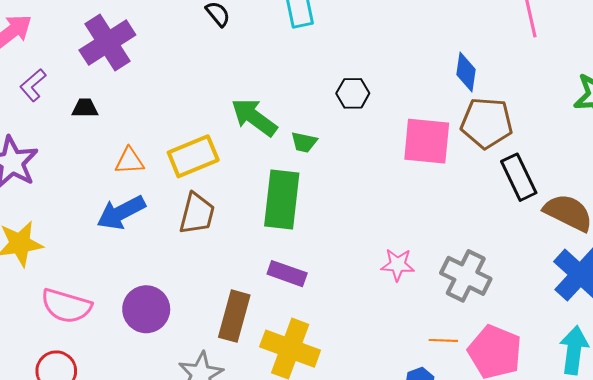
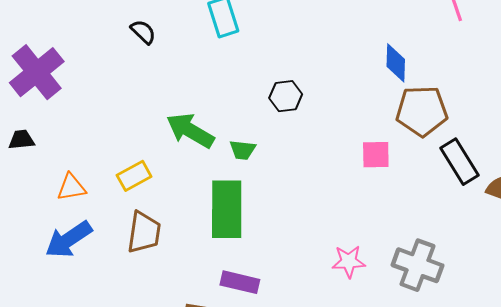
pink square: (427, 141) -> (376, 155), moved, size x0.6
yellow rectangle: (193, 156) -> (134, 176), size x0.7

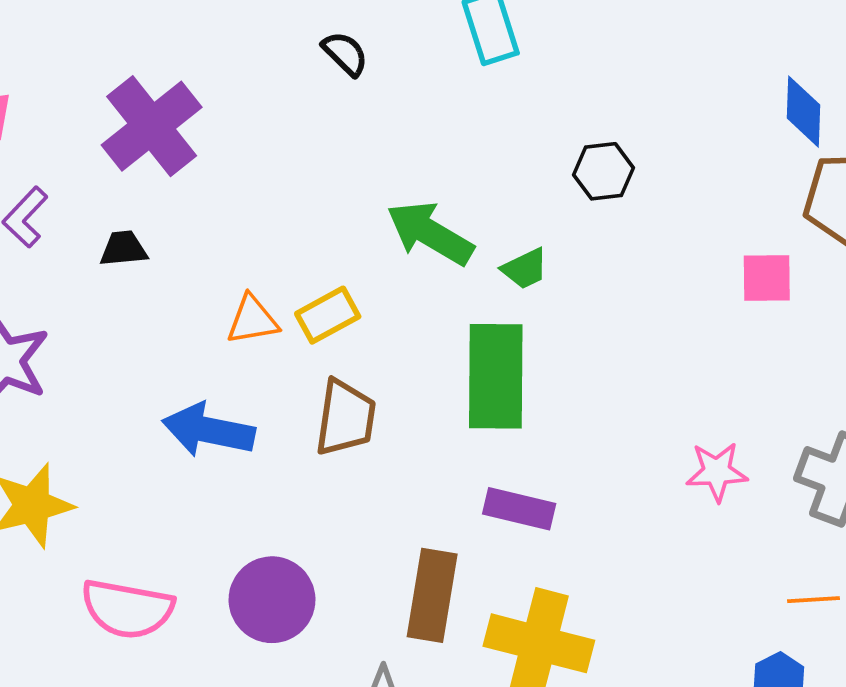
green trapezoid: (242, 150) -> (525, 269), turned -32
orange triangle: (71, 187) -> (252, 320), moved
blue arrow: (69, 239) -> (208, 430), turned 45

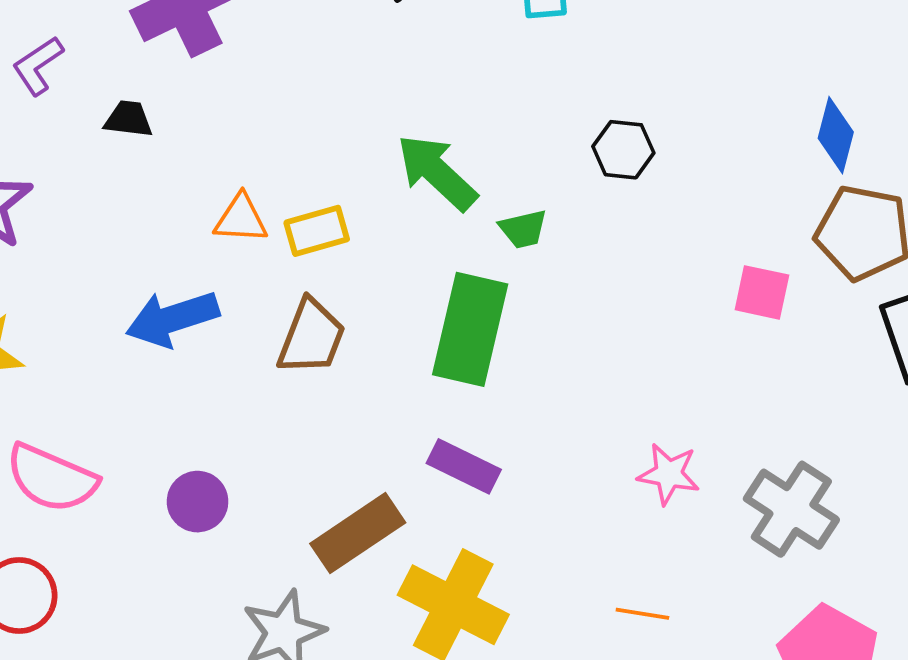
blue arrow: (208, 430) -> (172, 319), turned -42
brown rectangle: (432, 595) -> (358, 533), turned 34
purple circle: (272, 600) -> (198, 502), size x0.7
orange line: (813, 600) -> (642, 614), moved

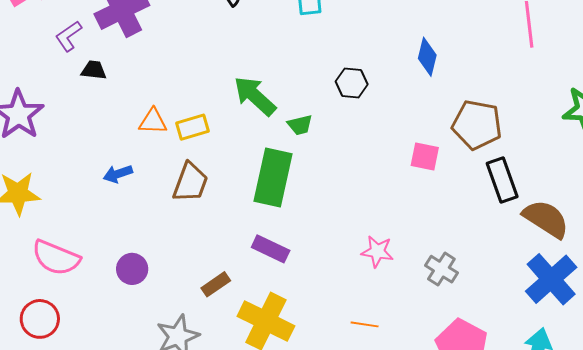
purple L-shape: (38, 66) -> (68, 36), moved
blue diamond: (836, 135) -> (427, 57), moved
blue arrow: (172, 319) -> (118, 174), size x0.6
gray cross: (791, 509) -> (441, 269), size x0.7
brown rectangle: (358, 533) -> (216, 284), size x0.6

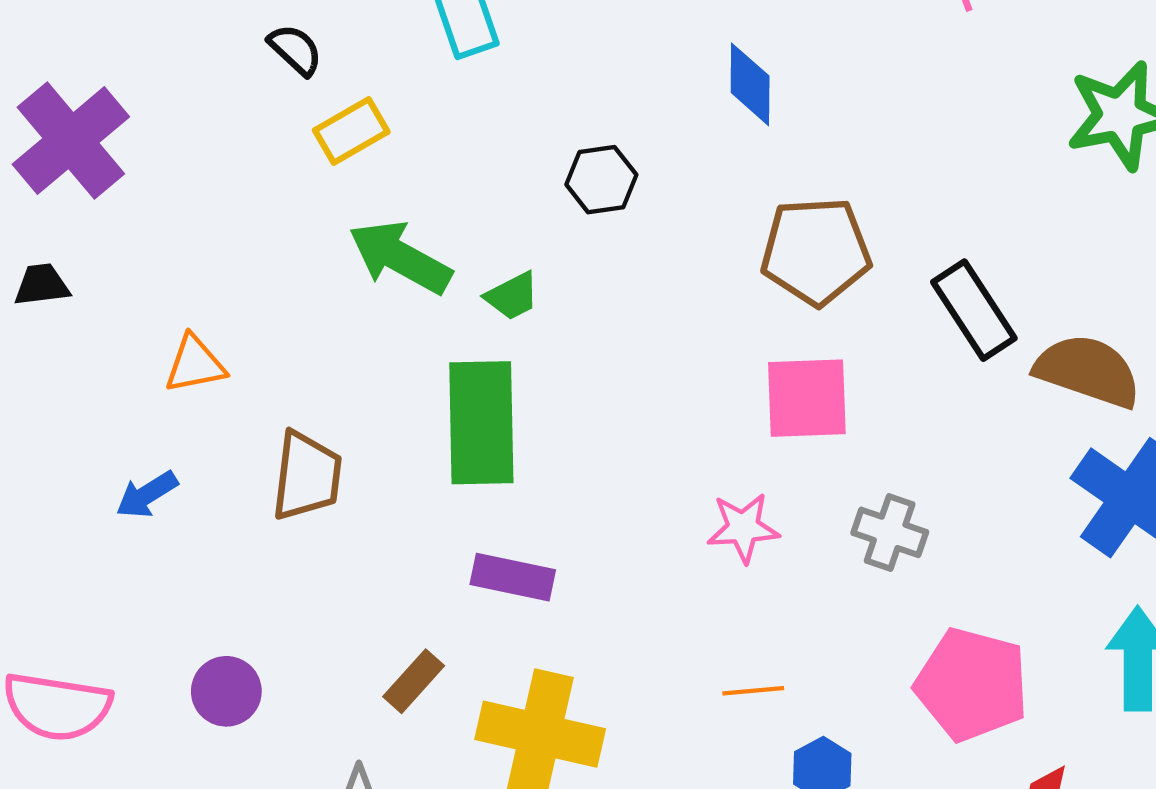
brown pentagon: (477, 125) -> (816, 251), moved
yellow rectangle: (192, 127) -> (351, 131), moved
pink square: (425, 156) -> (807, 398), moved, size x1.4

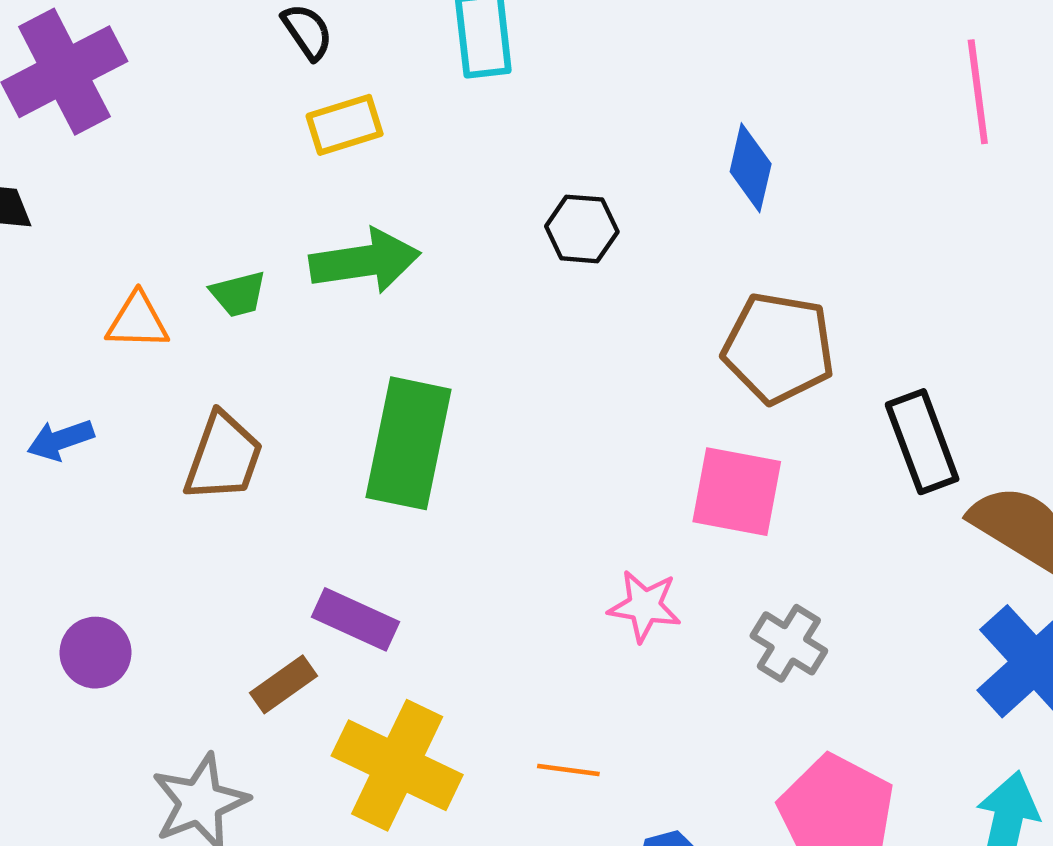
green arrow: (400, 257) -> (365, 261), turned 130
green trapezoid: (512, 296) -> (238, 294), moved
purple rectangle: (513, 577) -> (356, 619), moved
orange line: (753, 691) -> (568, 770), moved

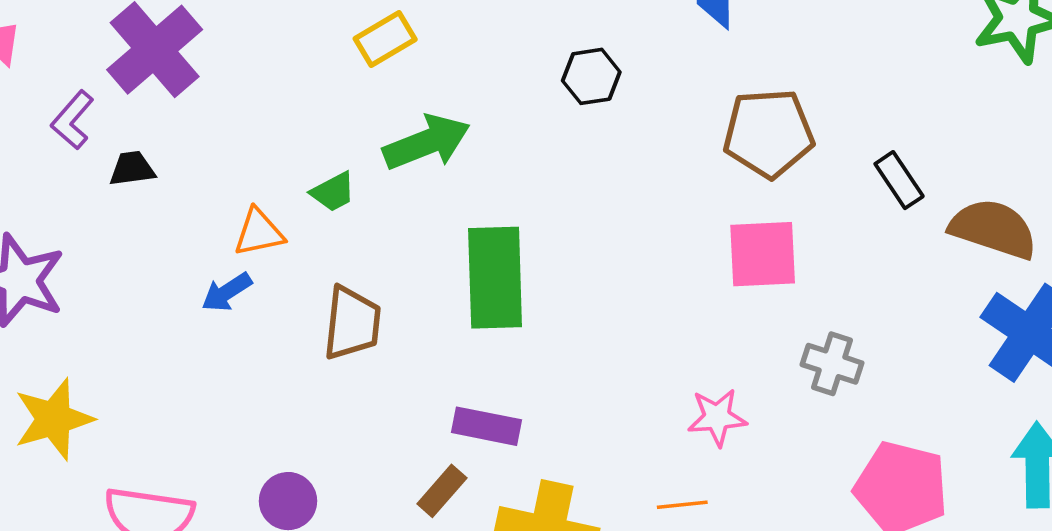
blue arrow: (61, 440) -> (227, 292), moved
black rectangle: (922, 442) -> (899, 180), size x0.7
pink star: (645, 606) -> (717, 417), moved

